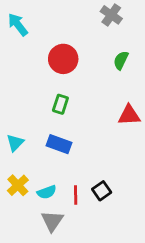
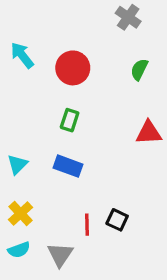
cyan arrow: (18, 25) -> (22, 55), moved
black square: (102, 191) -> (117, 220), turned -30
cyan semicircle: (47, 192) -> (19, 250), moved

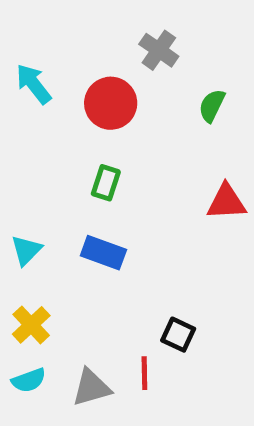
gray cross: (128, 17) -> (159, 50), moved
red line: (87, 225) -> (144, 373), moved
gray triangle: (60, 255) -> (91, 388), turned 40

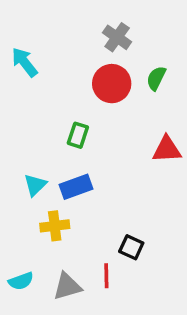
red circle: (111, 103) -> (112, 84), moved
cyan triangle: (26, 250) -> (35, 185), moved
blue rectangle: (103, 253) -> (76, 187), turned -40
yellow cross: (31, 325) -> (55, 226), moved, turned 36

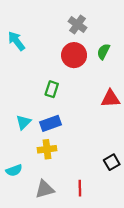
yellow cross: (55, 226) -> (47, 149), moved
black square: (131, 247) -> (112, 162), moved, turned 35
red line: (106, 276) -> (80, 188), moved
cyan semicircle: (21, 281) -> (14, 170), moved

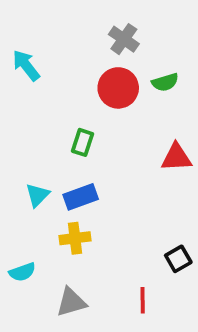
green semicircle: (103, 52) -> (165, 82), turned -133
red line: (80, 188) -> (143, 300), moved

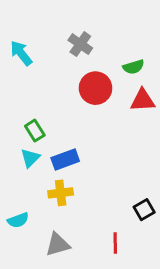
gray cross: (124, 39) -> (80, 44), moved
red circle: (118, 88) -> (96, 88), moved
green rectangle: (83, 142) -> (35, 131), moved, turned -50
red triangle: (176, 157) -> (143, 100), moved

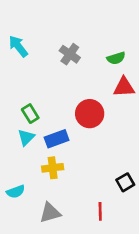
gray cross: (80, 44) -> (70, 54), moved
red circle: (96, 88) -> (90, 114), moved

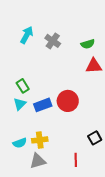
cyan arrow: (18, 46) -> (27, 35), moved, turned 66
red circle: (90, 114) -> (68, 101), moved
yellow cross: (53, 168) -> (40, 140), moved
cyan semicircle: (16, 192) -> (20, 143), moved

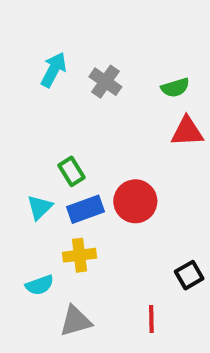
green rectangle: (23, 86) -> (72, 171), moved
yellow cross: (40, 140) -> (80, 255), moved

